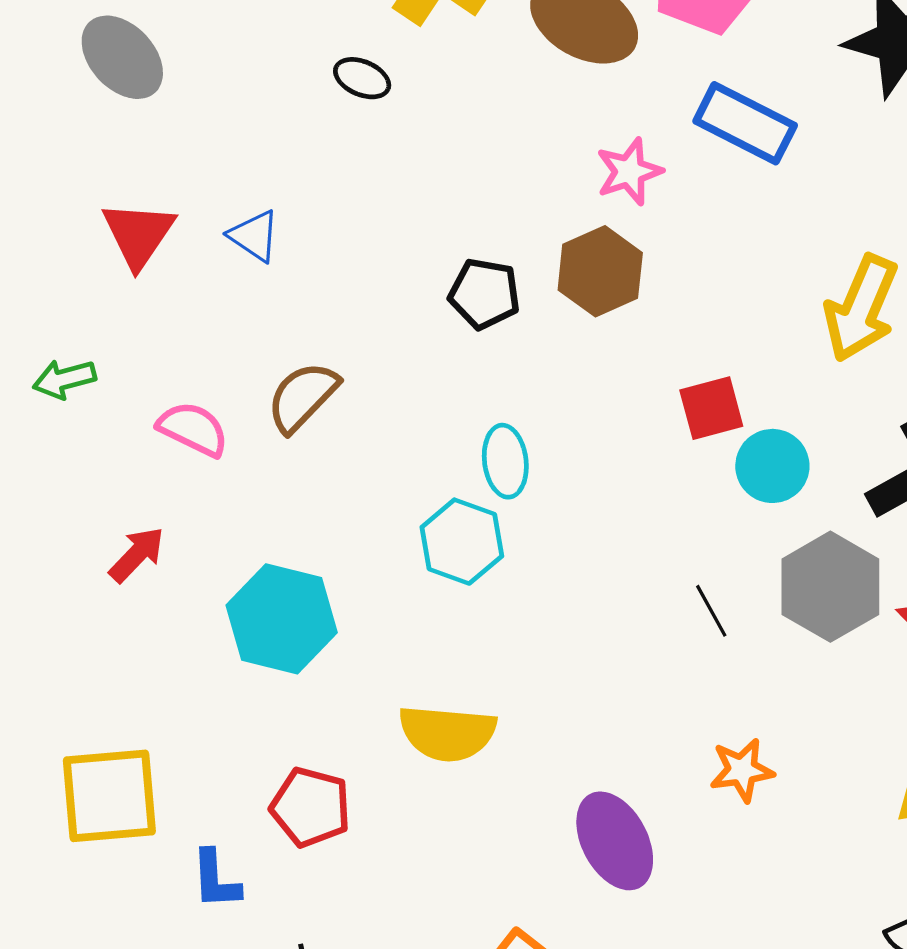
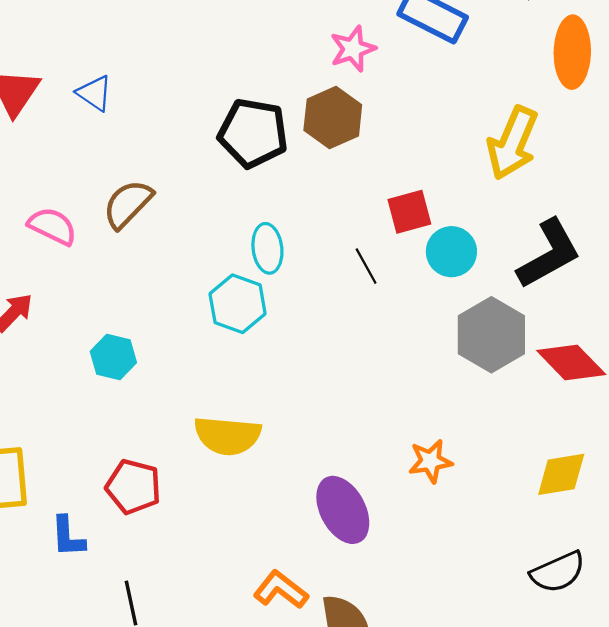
black pentagon: (484, 294) -> (253, 133), size x1.4
black line: (711, 611) -> (366, 266), moved
cyan hexagon: (282, 619) -> (113, 357), size x0.6

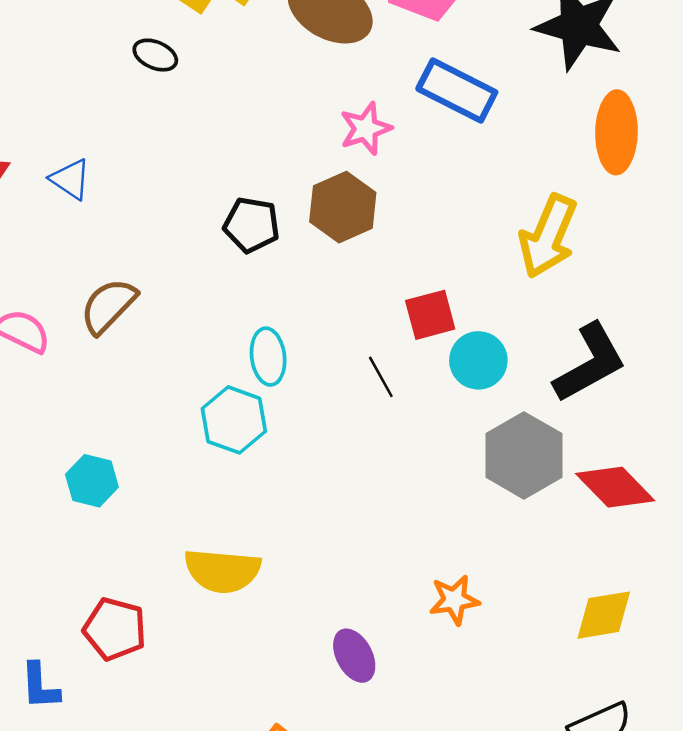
black pentagon: (253, 133) -> (252, 225), size x0.7
purple ellipse: (343, 510) -> (354, 656), size x0.7

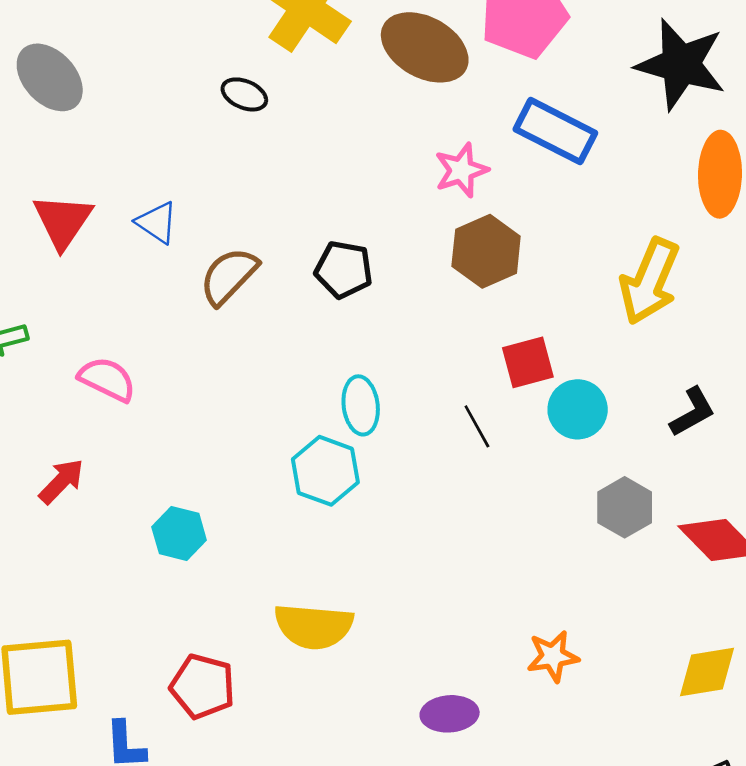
brown hexagon: (343, 207) -> (486, 251), moved
brown semicircle: (108, 306) -> (229, 276), moved
black L-shape: (590, 363) -> (693, 412), size x0.6
gray hexagon: (524, 455) -> (625, 507), size x0.7
purple ellipse: (354, 656) -> (450, 714), turned -66

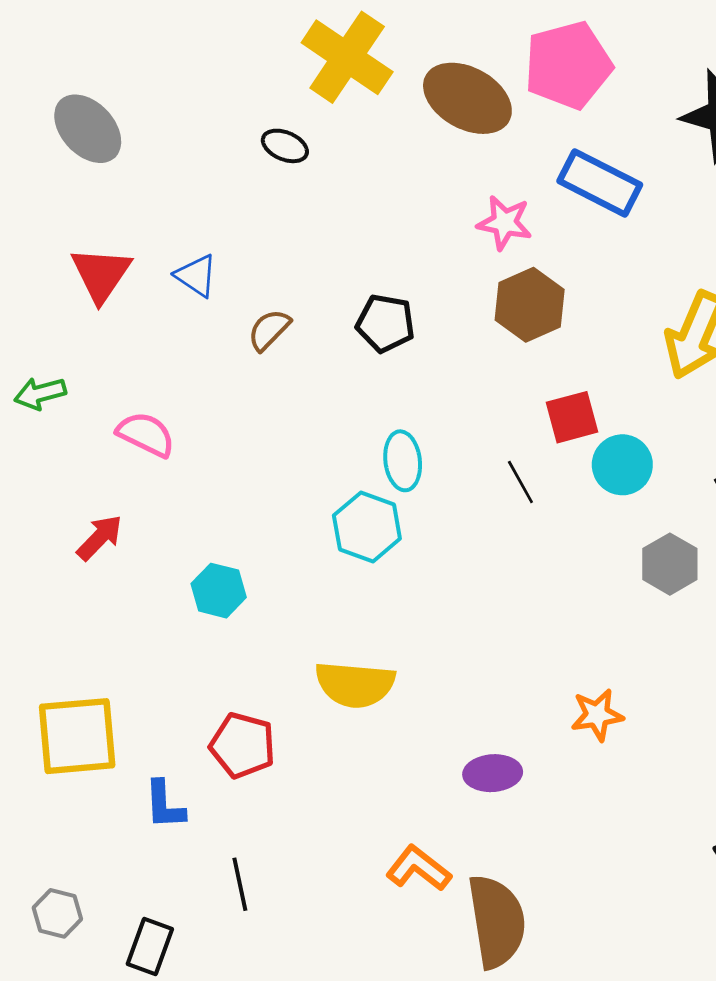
pink star: (461, 170) -> (505, 223), turned 30
brown semicircle: (229, 276) -> (269, 330), size x0.7

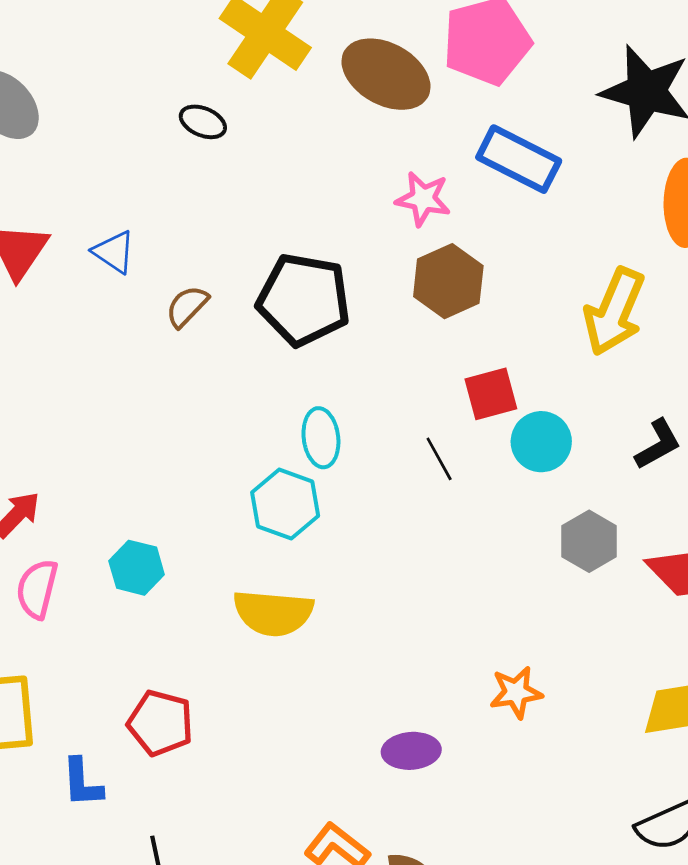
black pentagon: (385, 323) -> (304, 300), size x1.6
pink semicircle: (146, 434) -> (37, 589), moved, turned -102
yellow semicircle: (355, 684) -> (273, 613), moved

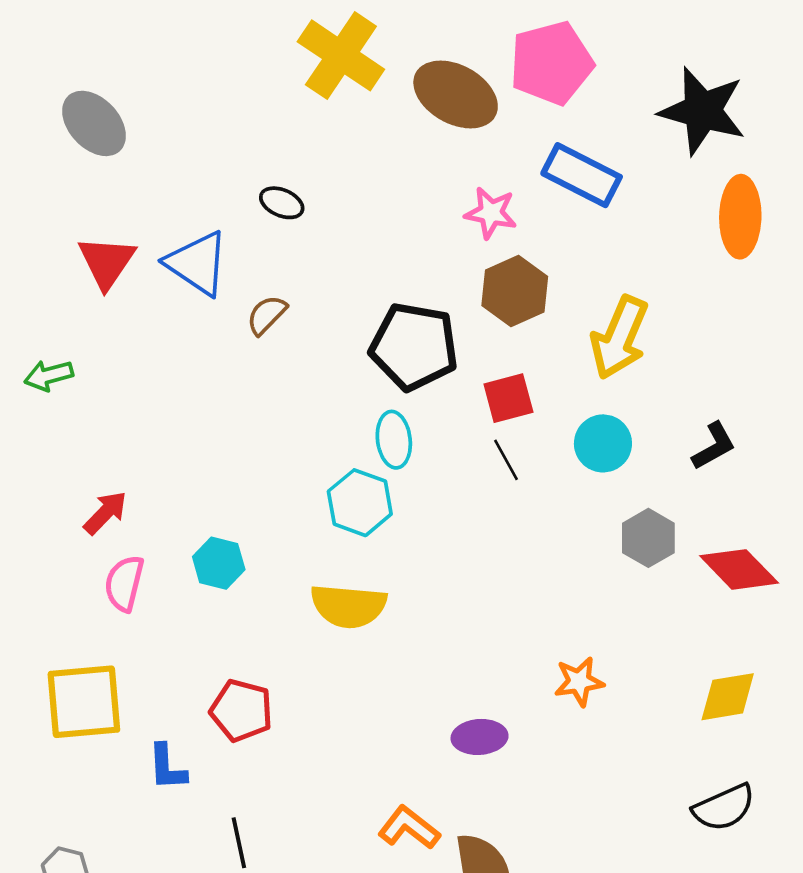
black ellipse: (203, 122) -> (282, 203), moved
blue triangle: (114, 252) -> (197, 263), size x1.6
black pentagon: (304, 300) -> (414, 346), moved
yellow arrow: (614, 312) -> (619, 338), moved
red square: (491, 394) -> (508, 398), moved

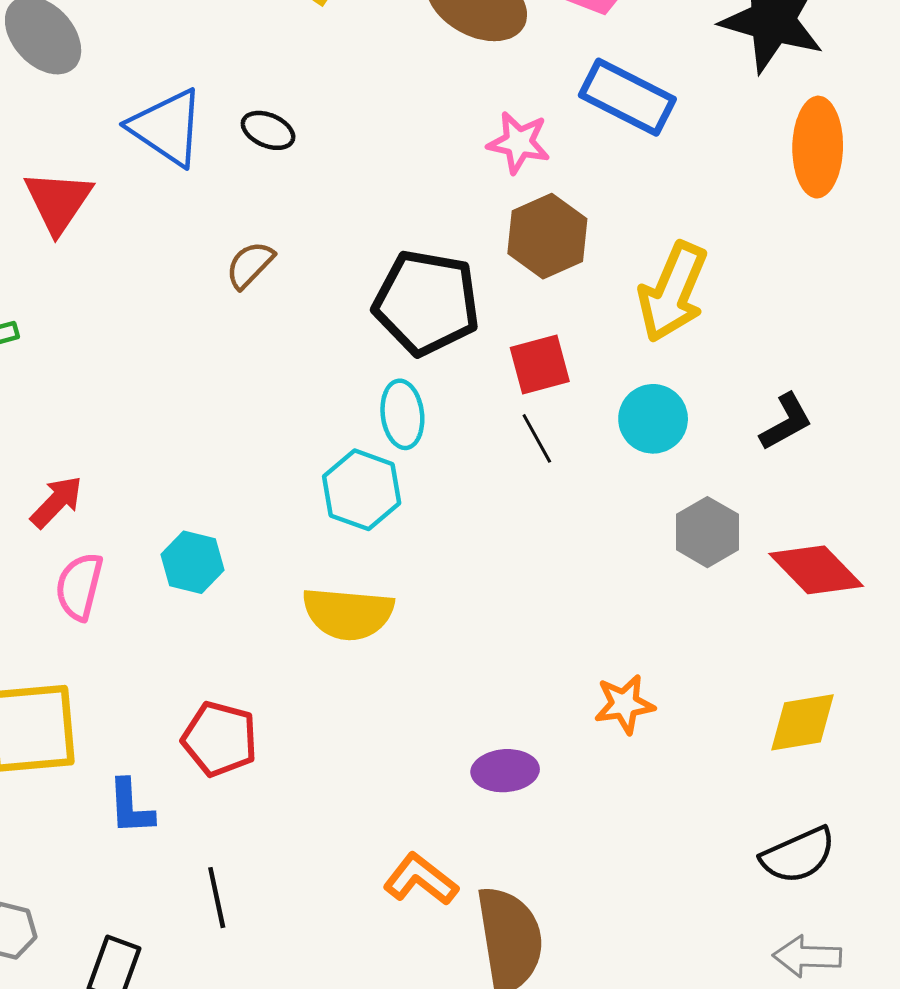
blue triangle: (197, 263) -> (167, 127), moved

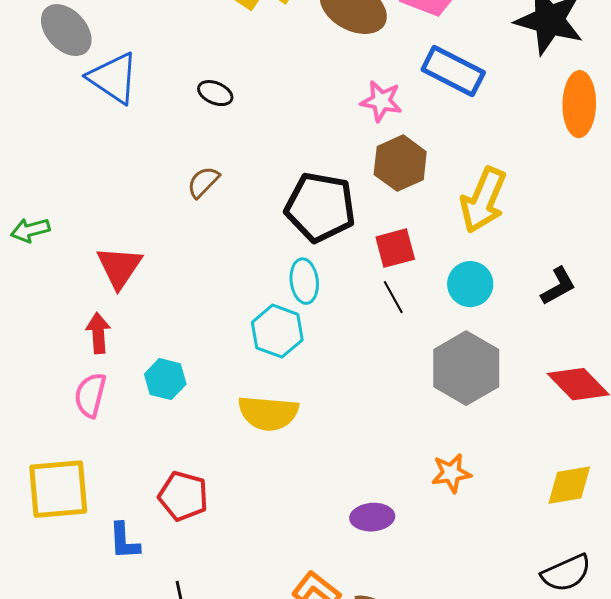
blue triangle: (167, 127) -> (113, 78), moved
red triangle: (58, 201) -> (119, 267), moved
red arrow: (57, 502) -> (98, 333), moved, turned -48
gray hexagon: (707, 532) -> (466, 368), moved, size x1.6

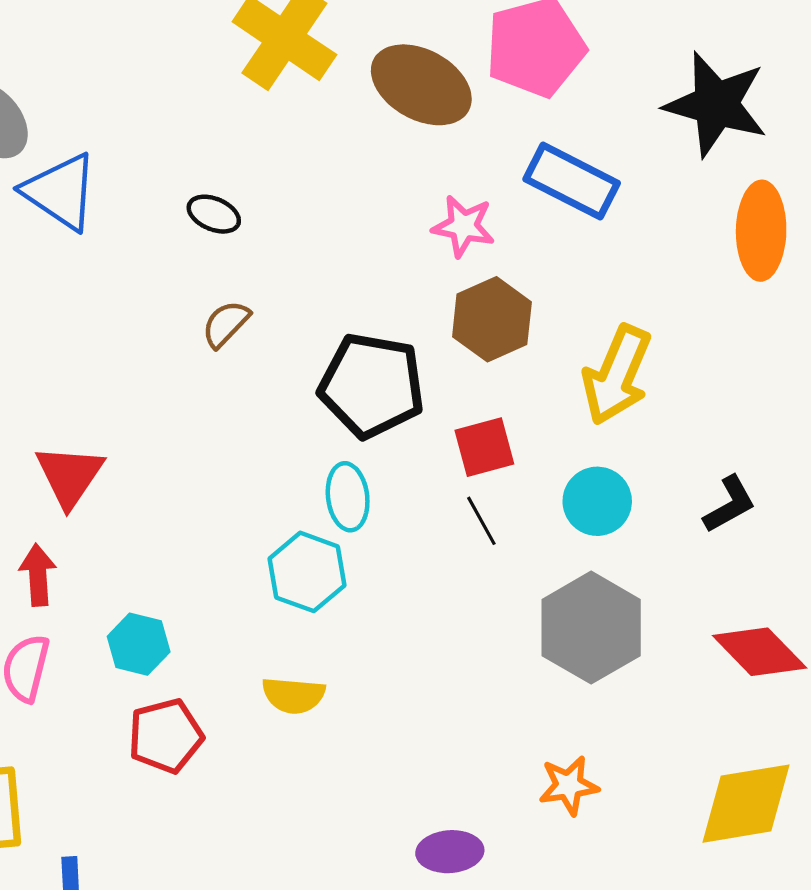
brown semicircle: (203, 182) -> (226, 324), moved
yellow semicircle: (268, 413) -> (293, 695), size x0.7
yellow diamond: (569, 485) -> (746, 804), size x1.4
red pentagon: (183, 496) -> (166, 736), moved, turned -30

